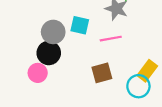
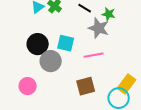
gray circle: (53, 32) -> (51, 61), moved
black circle: (49, 53) -> (38, 44), moved

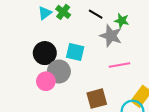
pink line: (94, 55) -> (120, 65), moved
pink circle: (28, 86) -> (46, 81), moved

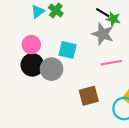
black line: (96, 14) -> (103, 13), moved
black circle: (45, 53) -> (32, 65), moved
pink circle: (46, 81) -> (31, 45), moved

